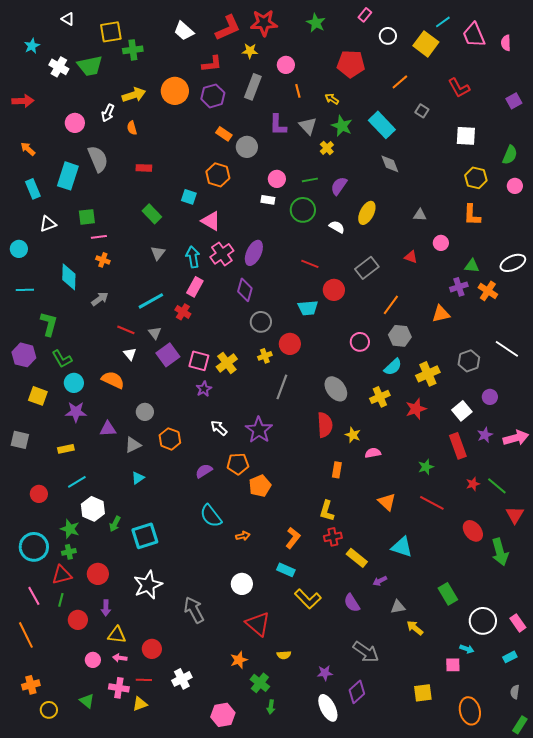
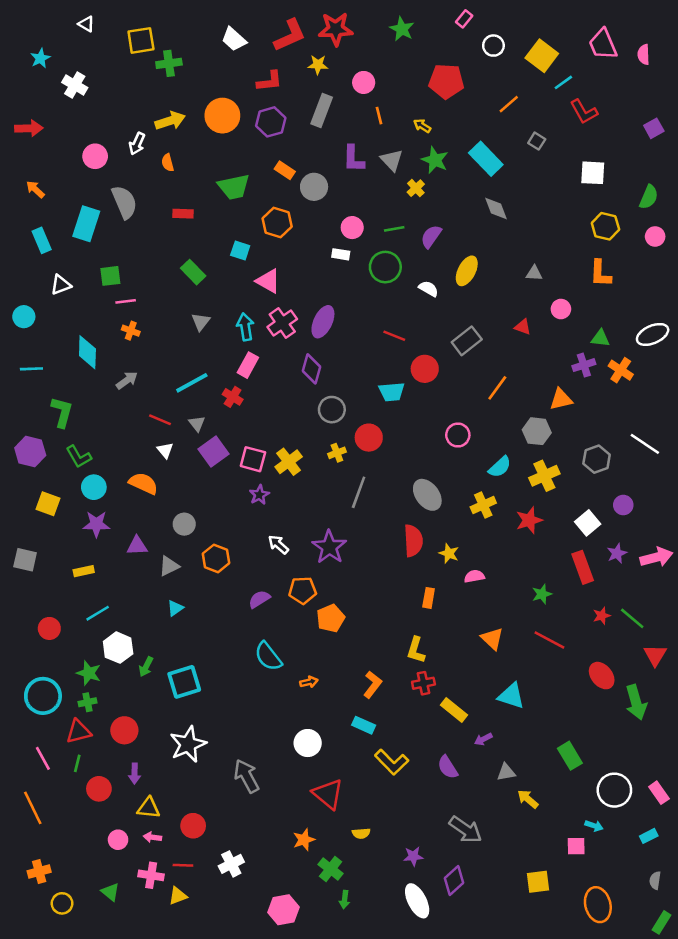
cyan line: (443, 22) -> (563, 82), moved
green trapezoid: (90, 66) -> (234, 187), moved
gray hexagon: (400, 336) -> (537, 431), moved

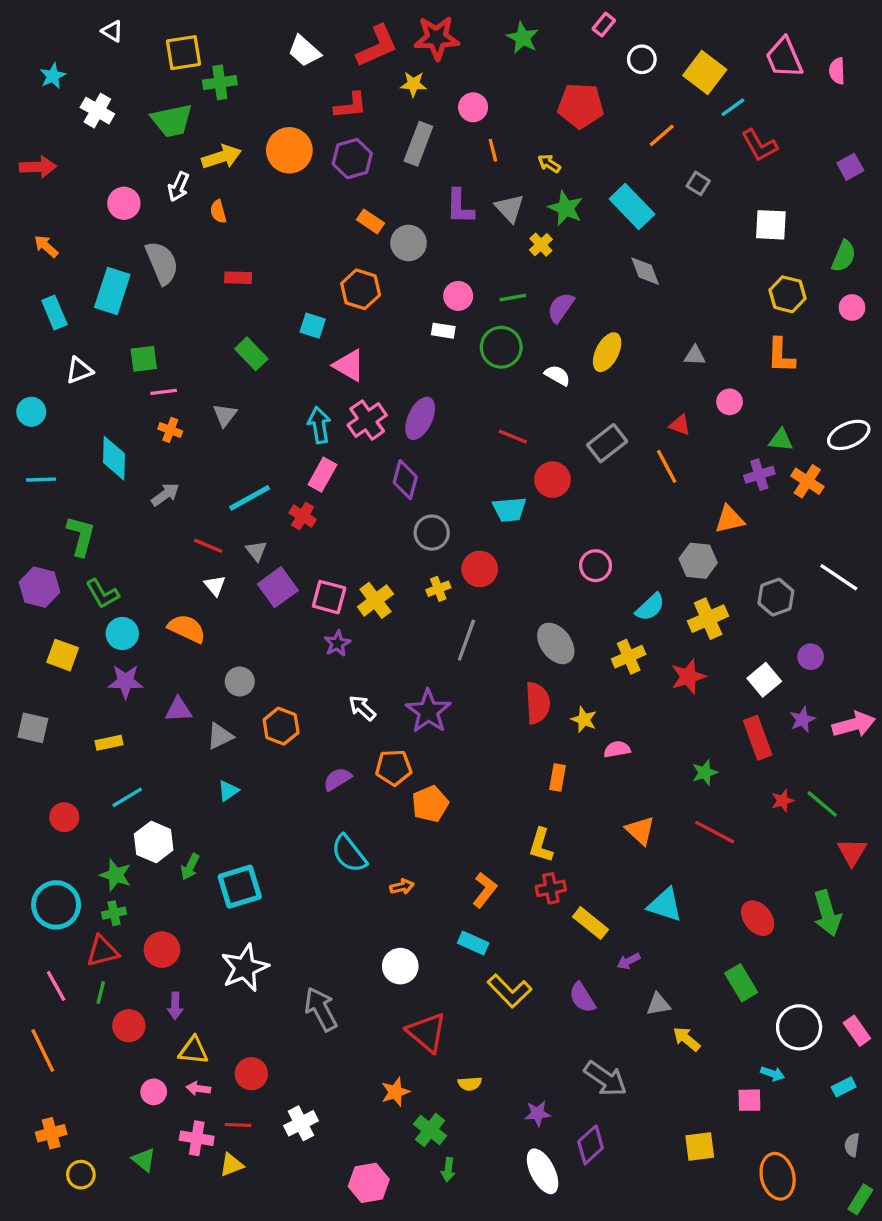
green trapezoid: (234, 187) -> (172, 121), moved
gray triangle: (201, 322) -> (225, 415), moved
orange line: (497, 388) -> (667, 466), moved, turned -64
red ellipse: (602, 676) -> (758, 918), moved

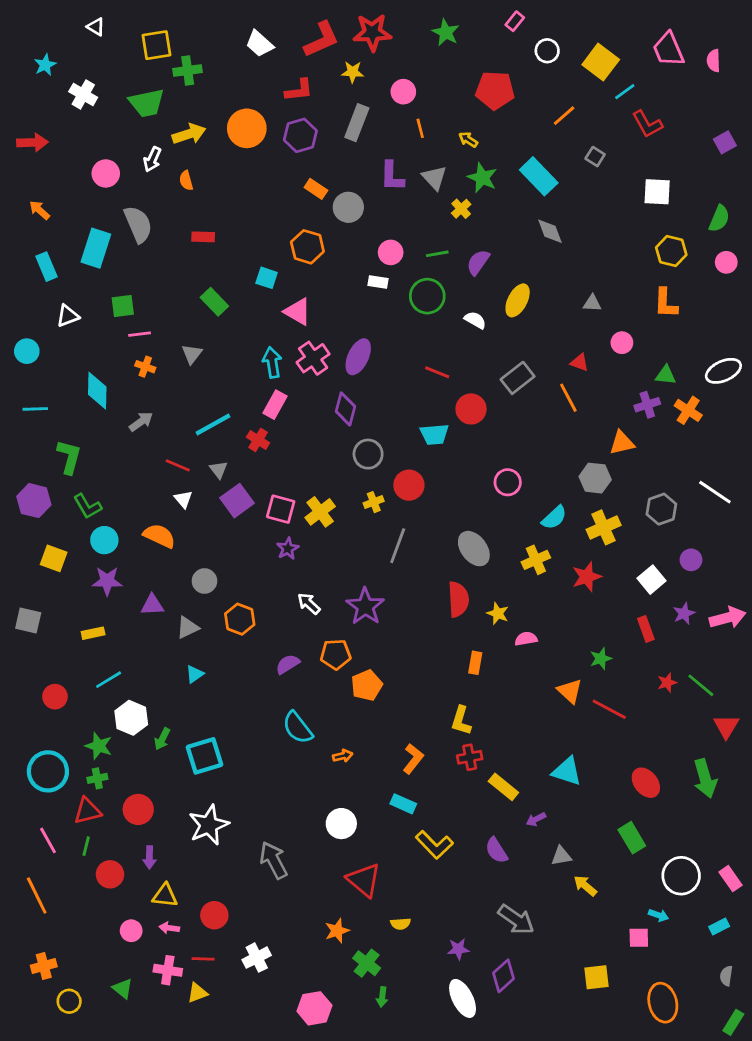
red rectangle: (758, 738) -> (646, 629), size x0.7
orange triangle: (640, 830) -> (570, 691), moved

